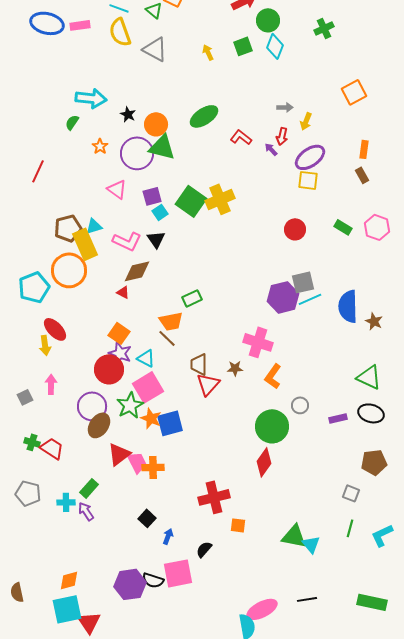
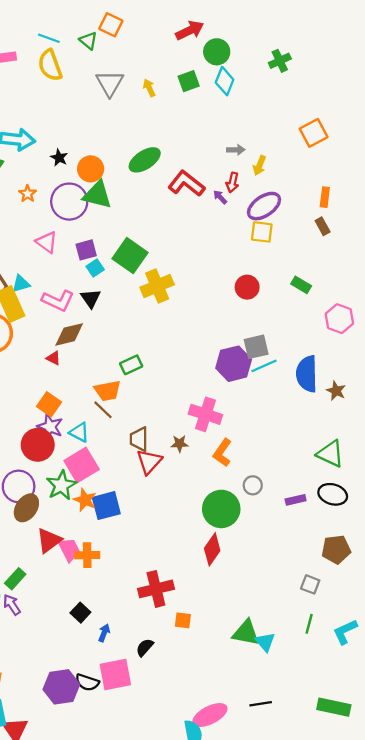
gray triangle: (155, 49) -> (110, 83), moved, turned 32
red L-shape: (241, 137) -> (186, 184), size x1.5
yellow cross: (220, 199) -> (157, 286), moved
pink hexagon: (377, 227) -> (339, 319), moved

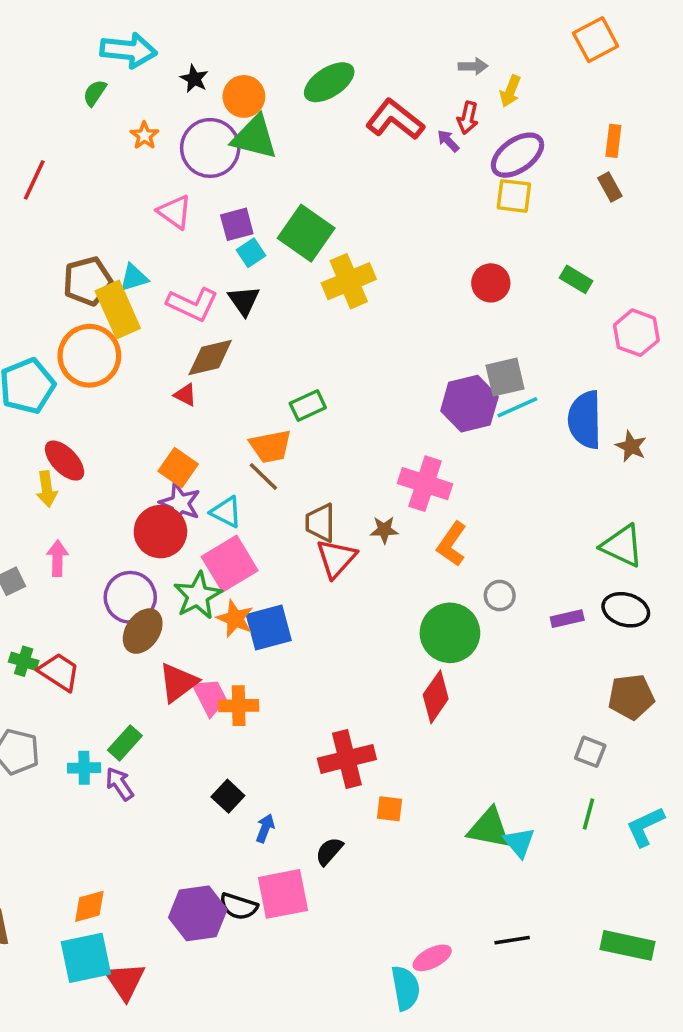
pink ellipse: (210, 715) -> (432, 958), size x0.7

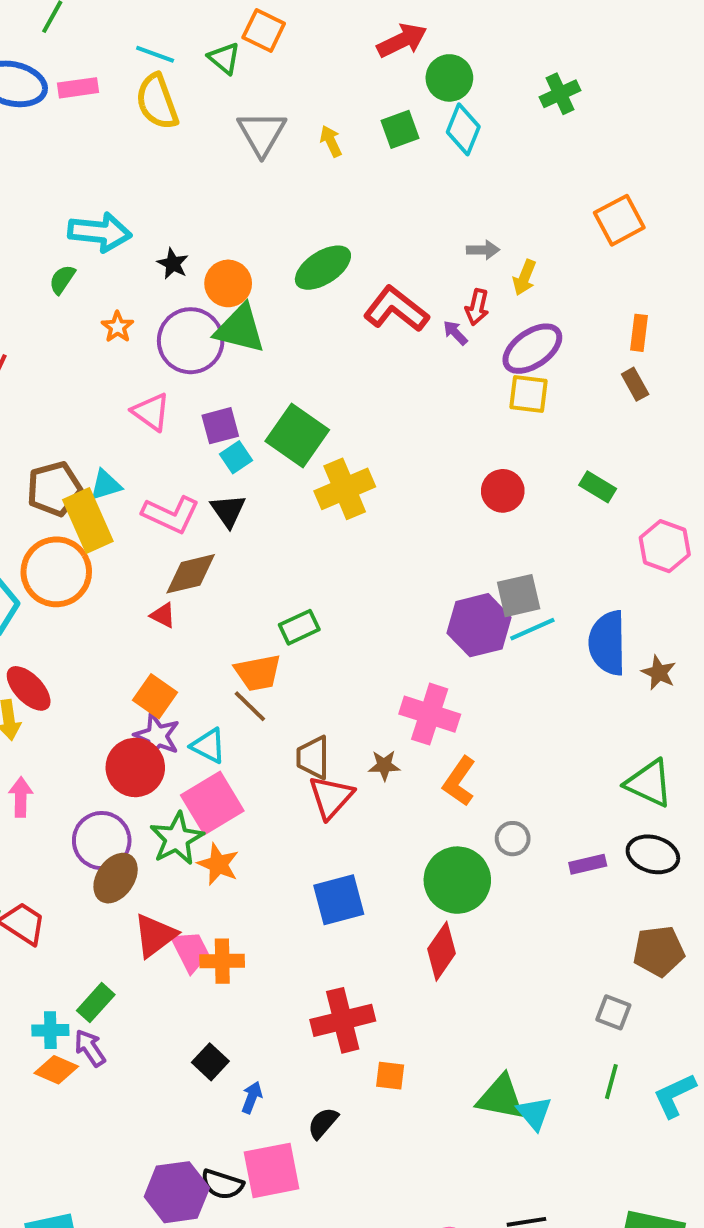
blue square: (269, 628) -> (339, 900), moved
orange diamond: (89, 906) -> (56, 1070), moved, turned 39

